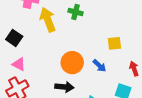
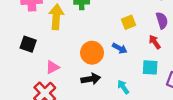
yellow arrow: (48, 20) -> (56, 17), turned 40
pink triangle: (19, 64) -> (53, 67), moved, turned -40

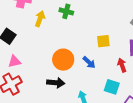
yellow arrow: (56, 17) -> (40, 19), size x0.7
pink triangle: (53, 67) -> (14, 61), moved

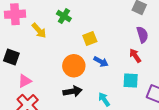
green cross: (66, 11) -> (64, 16), turned 32
yellow arrow: (40, 19) -> (39, 31), turned 133
yellow square: (103, 41) -> (90, 39), moved

